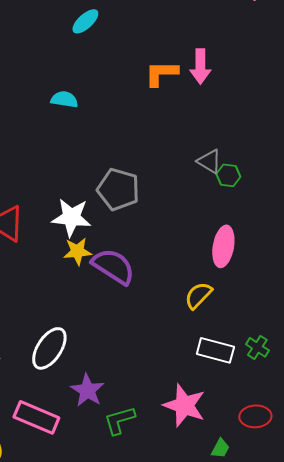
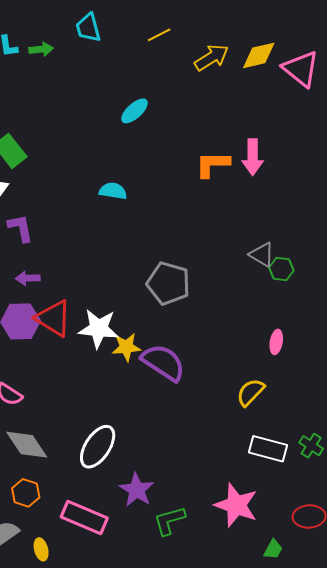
white star: (71, 217) -> (99, 329), moved
pink ellipse: (223, 246) -> (276, 342), size x0.6

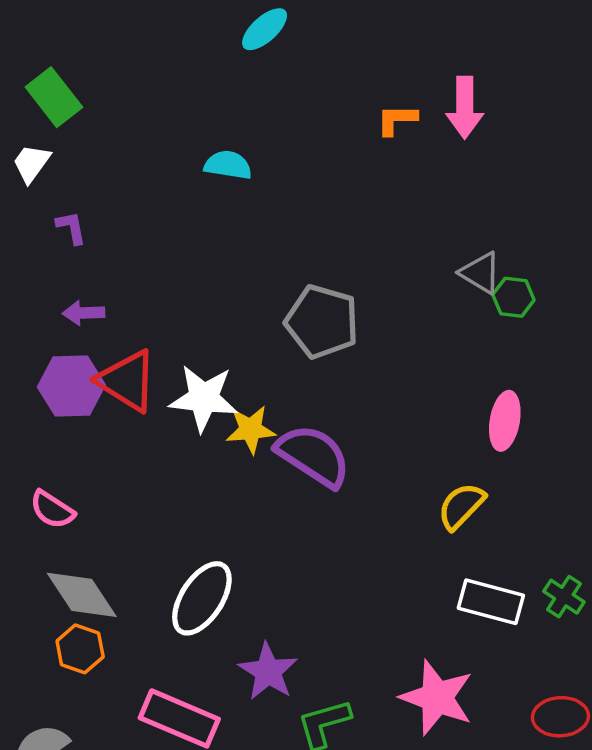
orange L-shape: (213, 164) -> (397, 120), size x0.7
purple L-shape: (21, 228) -> (71, 228), size x0.7
pink ellipse: (276, 342) -> (505, 421), size x1.4
orange hexagon: (26, 493) -> (80, 649), moved

